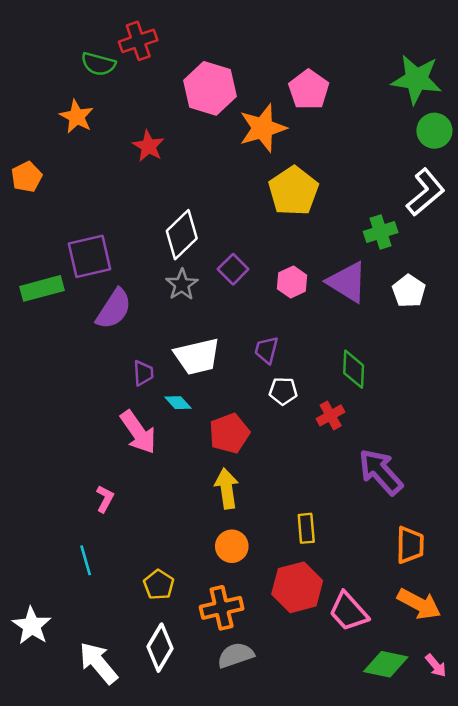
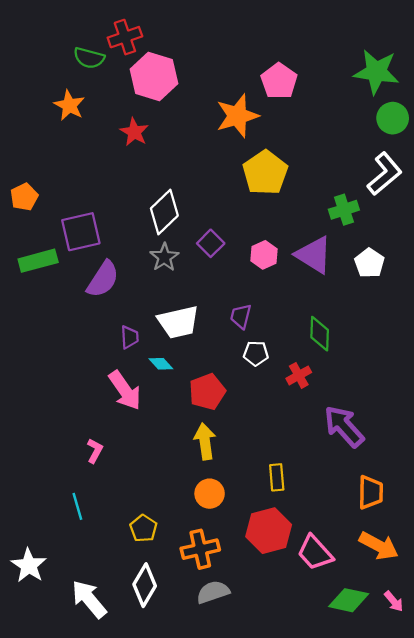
pink hexagon: (210, 88) -> (154, 76), moved
orange pentagon: (27, 177) -> (24, 197), moved

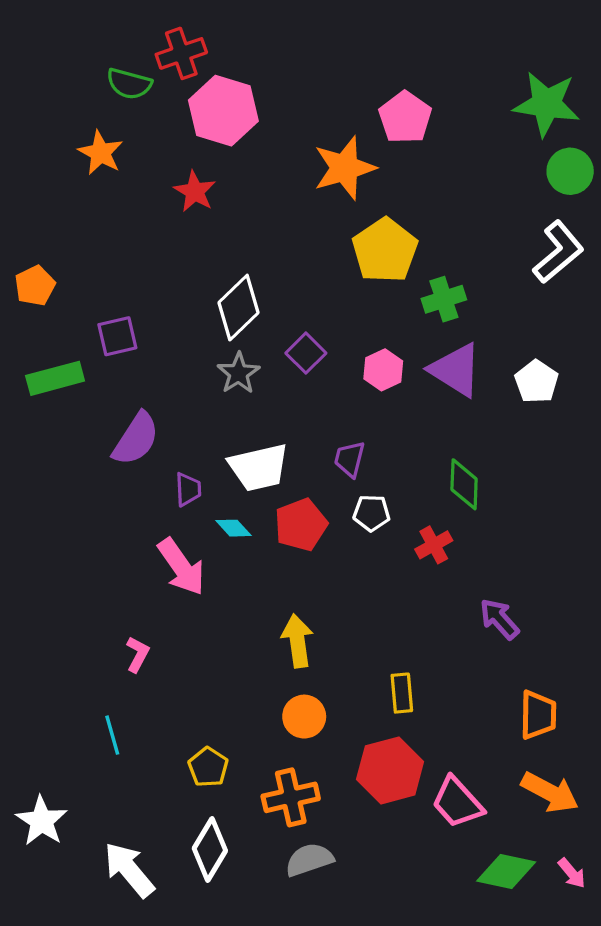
green cross: (344, 210) -> (444, 299), moved
purple square: (81, 232) -> (117, 336), size x0.7
purple semicircle: (103, 279) -> (136, 439), moved
red pentagon: (207, 392) -> (301, 525), moved
purple arrow: (344, 426) -> (499, 619), size x0.7

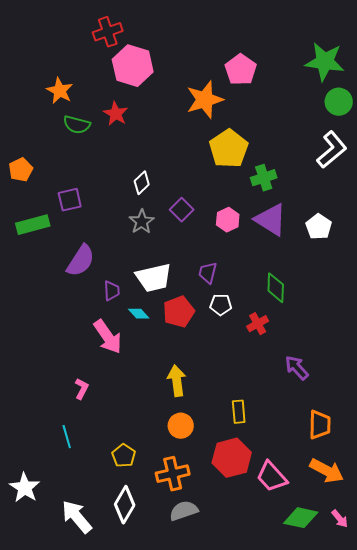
green semicircle: (129, 84) -> (77, 125), moved
white diamond: (239, 308) -> (142, 183), size x0.6

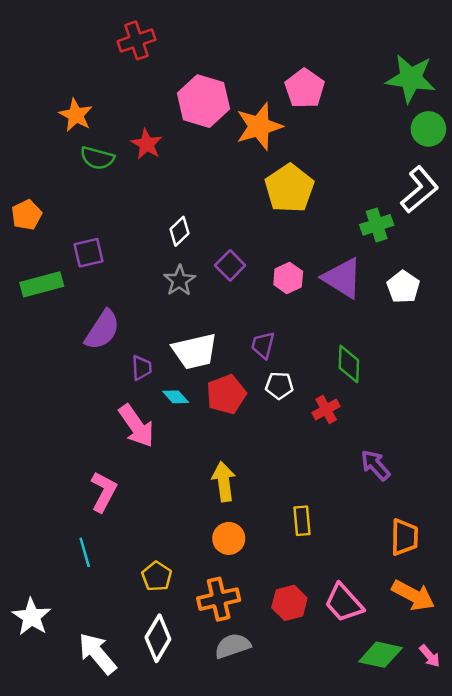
pink hexagon: (133, 66) -> (203, 101), moved
green cross: (264, 178) -> (377, 225), moved
pink L-shape: (82, 389) -> (104, 492), size x1.5
red hexagon: (232, 458) -> (289, 603), moved, size x0.7

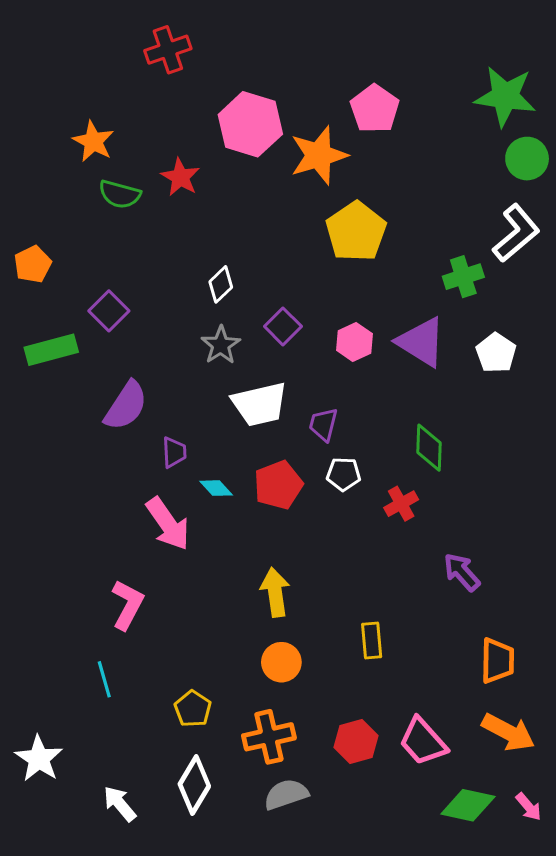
purple square: (88, 253) -> (109, 311), turned -32
white trapezoid: (195, 351) -> (260, 404), moved
white arrow: (97, 653) -> (120, 804), size x0.7

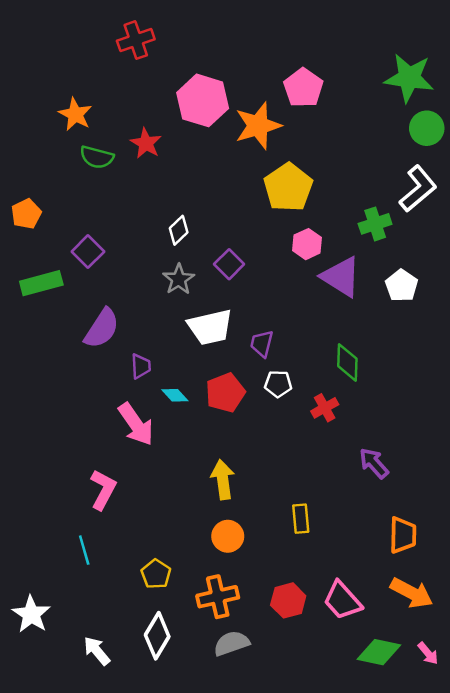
pink hexagon: (354, 342) -> (307, 244), moved

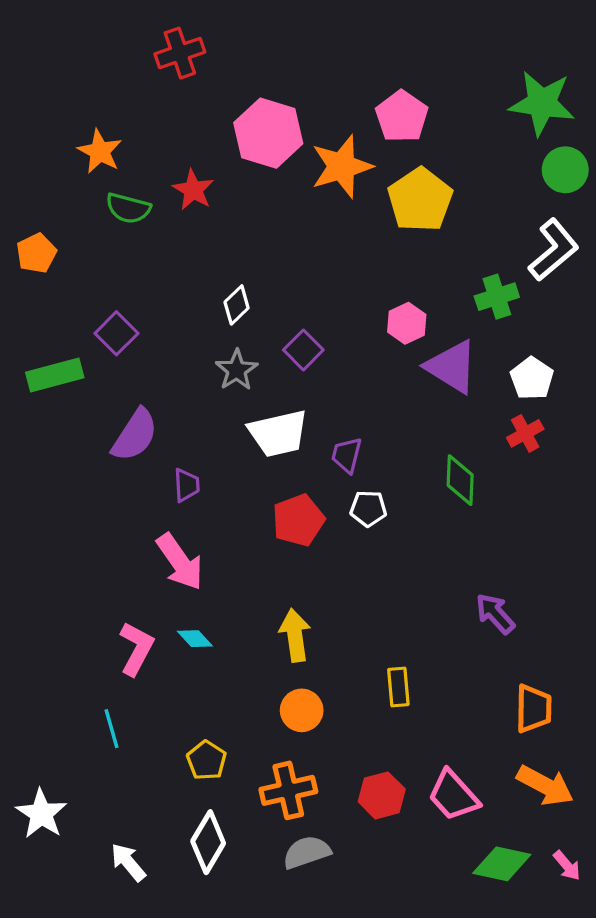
yellow pentagon: (288, 187) -> (420, 200), moved
orange pentagon: (26, 214) -> (36, 253), moved
cyan diamond: (175, 395) -> (195, 639), moved
red cross: (325, 408) -> (525, 433), moved

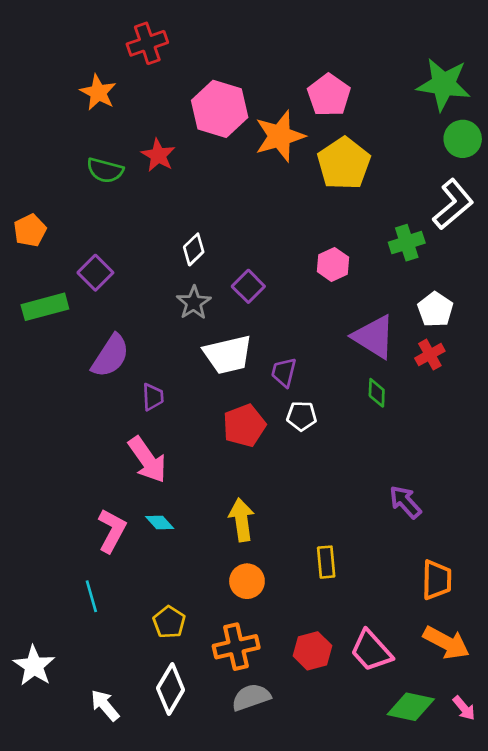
orange star: (100, 151) -> (98, 92), moved
orange pentagon: (36, 253) -> (30, 230), moved
purple triangle: (452, 367) -> (374, 337), moved
green diamond: (460, 480) -> (377, 393), size x0.7

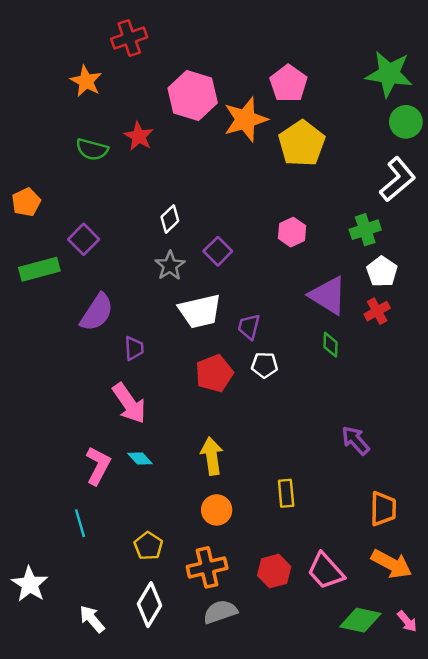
green cross: (407, 243) -> (365, 230), moved

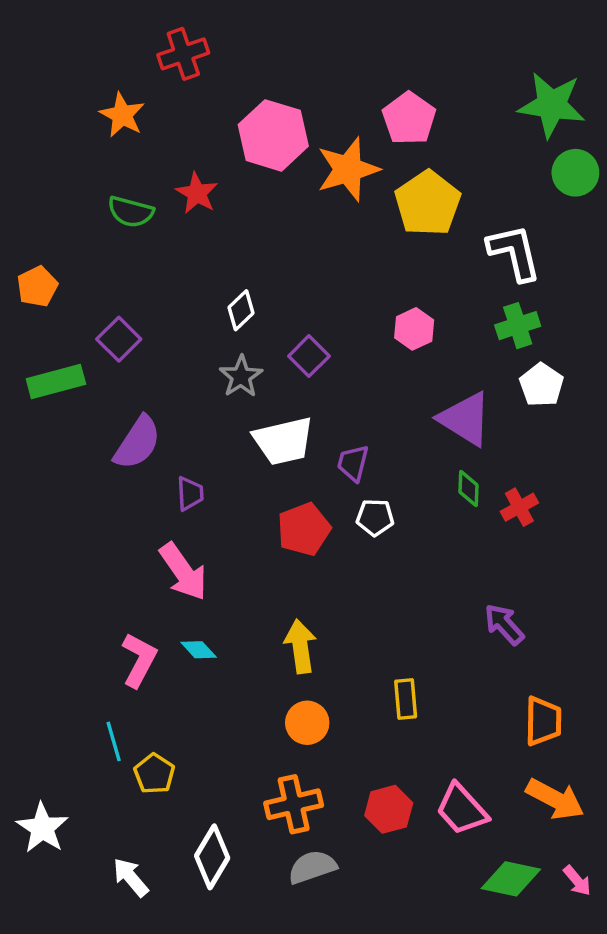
white L-shape: (397, 179) -> (514, 253), moved, turned -63
red cross: (377, 311) -> (519, 507), moved
yellow pentagon: (148, 546) -> (154, 774), moved

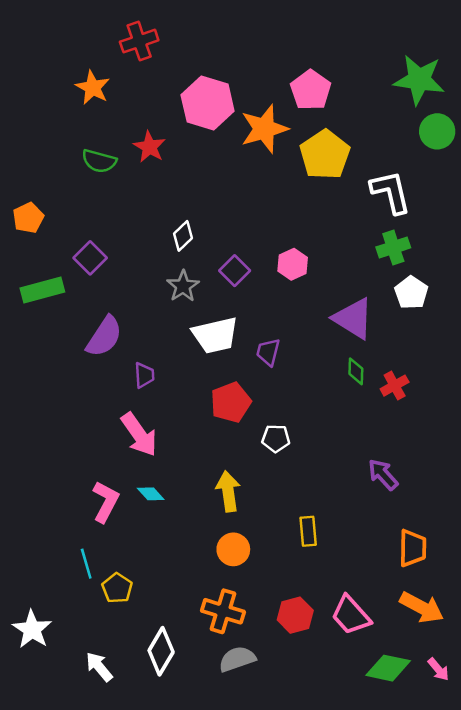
pink hexagon: (414, 329) -> (293, 264), moved
white pentagon: (375, 517) -> (276, 438), moved
orange cross: (294, 804) -> (223, 611), turned 30

